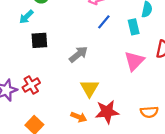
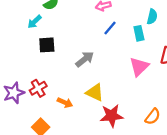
yellow triangle: (89, 88) -> (95, 92), turned -36
orange semicircle: (149, 112) -> (153, 117), turned -49
orange arrow: (79, 117) -> (65, 103), moved

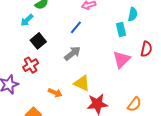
blue line: (110, 28) -> (76, 27), moved
black square: (47, 45) -> (38, 41), turned -35
red cross: (38, 88) -> (31, 65), moved

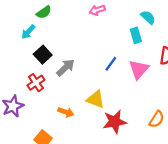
cyan semicircle: (133, 14) -> (148, 17), turned -56
blue line: (76, 27) -> (111, 64), moved
gray arrow: (72, 53) -> (66, 68), moved

